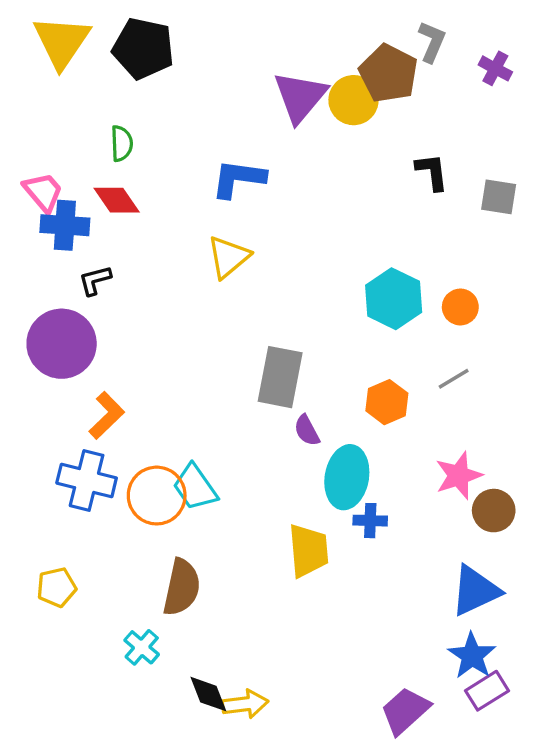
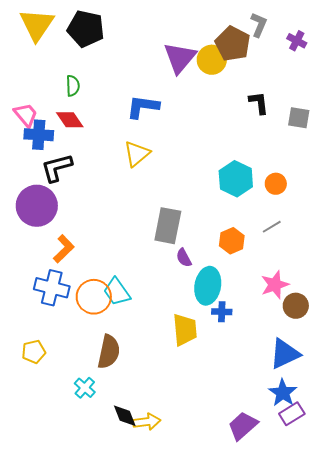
black L-shape: (95, 280) -> (57, 168), size x1.6

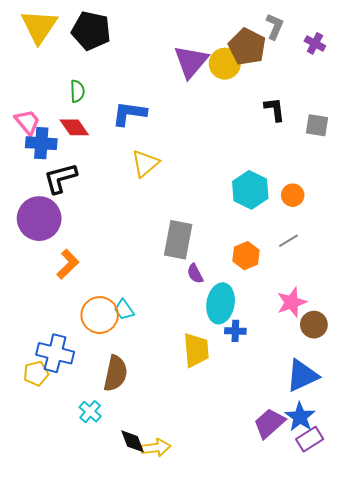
blue L-shape: (143, 107) -> (129, 113), moved
blue cross: (52, 288) -> (55, 353), moved
cyan trapezoid: (117, 292) -> (124, 310), size x0.7
purple trapezoid: (243, 426) -> (269, 423), moved

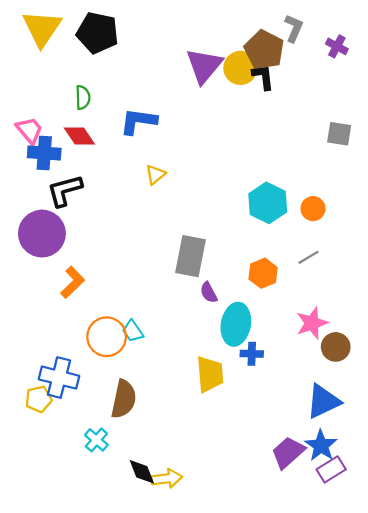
black L-shape: (275, 109) -> (263, 77), moved
yellow triangle: (145, 163) -> (155, 175), size x0.7

